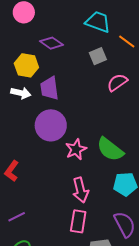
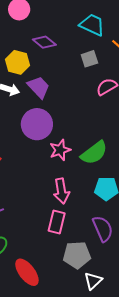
purple trapezoid: (50, 88) -> (39, 87), turned 140
green semicircle: (110, 149) -> (94, 153), turned -80

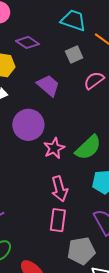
purple trapezoid: (39, 87) -> (48, 85), moved

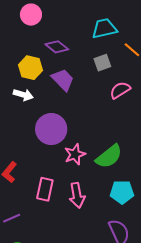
cyan trapezoid: (73, 20) -> (104, 28), turned -36
purple trapezoid: (48, 85) -> (63, 80), moved
pink rectangle: (58, 220) -> (45, 189), moved

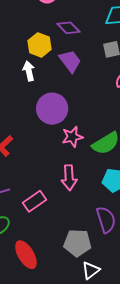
white arrow: (23, 95) -> (29, 71), turned -126
pink rectangle: (45, 189) -> (34, 201), moved, turned 35

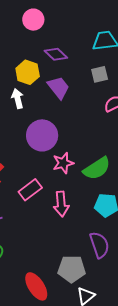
pink rectangle: (34, 201) -> (30, 190), moved
red ellipse: (26, 255) -> (36, 286), moved

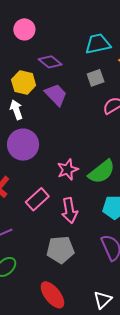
purple circle: (42, 135) -> (23, 145), moved
gray pentagon: (72, 269) -> (60, 250), moved

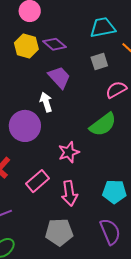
yellow hexagon: (24, 82) -> (26, 46), moved
white arrow: (16, 110) -> (46, 102), moved
green semicircle: (102, 172) -> (103, 125), moved

